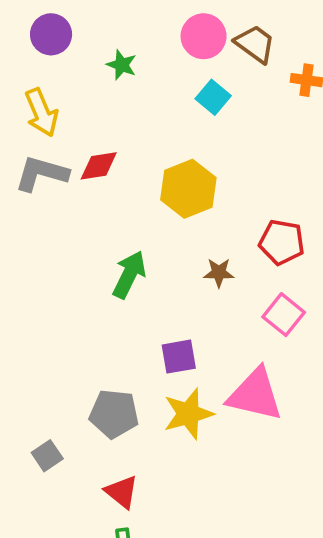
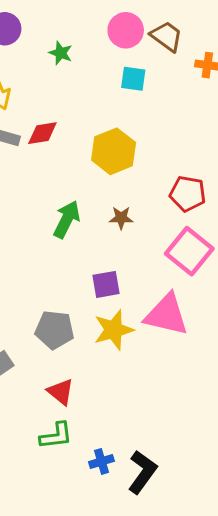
cyan square: (213, 97) -> (133, 79), turned -32
brown star: (219, 273) -> (121, 218), moved
pink square: (284, 315) -> (189, 251), size x1.4

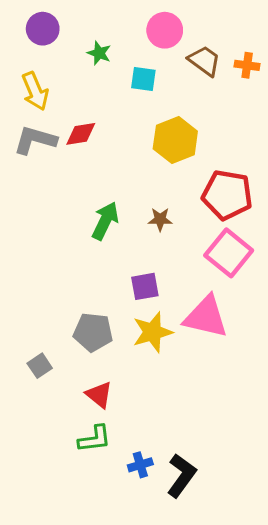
brown trapezoid: (167, 36) -> (204, 61), moved
cyan square: (133, 79) -> (143, 79), moved
yellow hexagon: (114, 151) -> (175, 140), moved
red pentagon: (188, 194) -> (227, 195), size x1.4

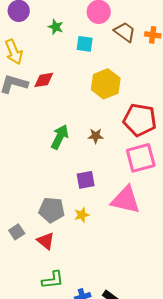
pink square: (229, 253) -> (141, 158), turned 36
yellow star: (152, 332) -> (82, 215), moved, size x0.6
red triangle: (99, 395) -> (46, 241), moved

